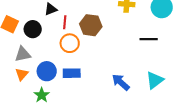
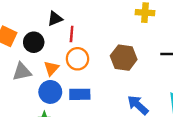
brown hexagon: (91, 25) -> (124, 58), moved
orange triangle: (22, 74) -> (51, 68), moved

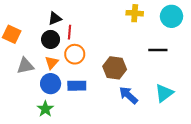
black circle: (34, 42) -> (51, 39), moved
brown hexagon: (124, 58) -> (115, 68), moved

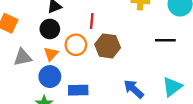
red line: (69, 32) -> (92, 21), moved
brown hexagon: (115, 68) -> (108, 46), moved
blue rectangle: (77, 86) -> (78, 90), moved

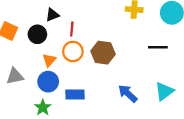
red line: (92, 21) -> (72, 29), moved
black circle: (50, 29) -> (37, 34), moved
gray triangle: (23, 57) -> (15, 76), moved

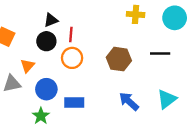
black circle: (37, 34) -> (46, 41), moved
brown hexagon: (103, 53) -> (119, 59), moved
orange triangle: (49, 60) -> (27, 66), moved

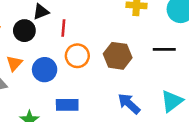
black circle: (46, 41) -> (24, 31), moved
orange circle: (72, 58) -> (77, 56), moved
blue circle: (46, 89) -> (45, 70), moved

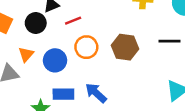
red line: (63, 28) -> (73, 21), turned 63
blue arrow: (129, 104) -> (96, 93), moved
blue rectangle: (67, 105) -> (63, 94), moved

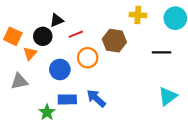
brown hexagon: (125, 47) -> (114, 41), moved
orange triangle: (26, 54) -> (30, 53), moved

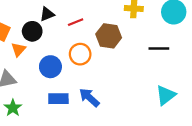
red line: (76, 34) -> (76, 22), moved
green star: (47, 112) -> (13, 108), moved

